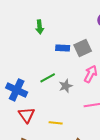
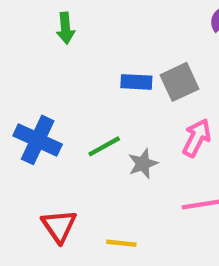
green arrow: (40, 27) -> (66, 28), moved
blue cross: (17, 90) -> (38, 140), moved

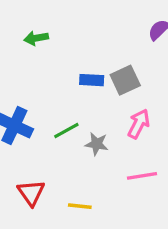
green arrow: (66, 28) -> (36, 38), turned 85
gray star: (143, 164) -> (97, 144), turned 30

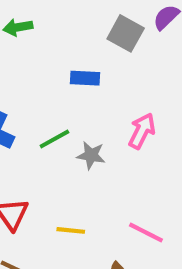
gray square: (125, 80) -> (126, 33), moved, turned -36
pink line: (142, 176) -> (146, 232), moved, turned 36

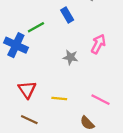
blue rectangle: (85, 78) -> (67, 15), turned 56
green line: (54, 139) -> (36, 27), moved

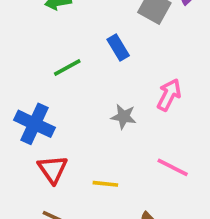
blue cross: (16, 45) -> (35, 124), moved
pink line: (101, 100) -> (173, 167), moved

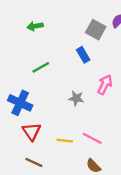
blue rectangle: (118, 48) -> (83, 55), moved
pink line: (173, 167) -> (92, 138), moved

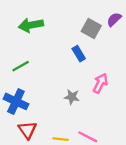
green arrow: (35, 26) -> (31, 25), size x1.5
green line: (41, 67) -> (21, 66), moved

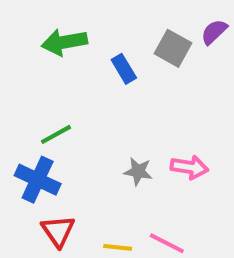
blue rectangle: (79, 54) -> (124, 69), moved
green line: (21, 66) -> (56, 134), moved
pink arrow: (100, 83) -> (189, 167), moved, turned 72

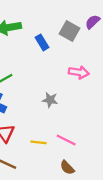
pink arrow: (189, 167) -> (79, 72), moved

